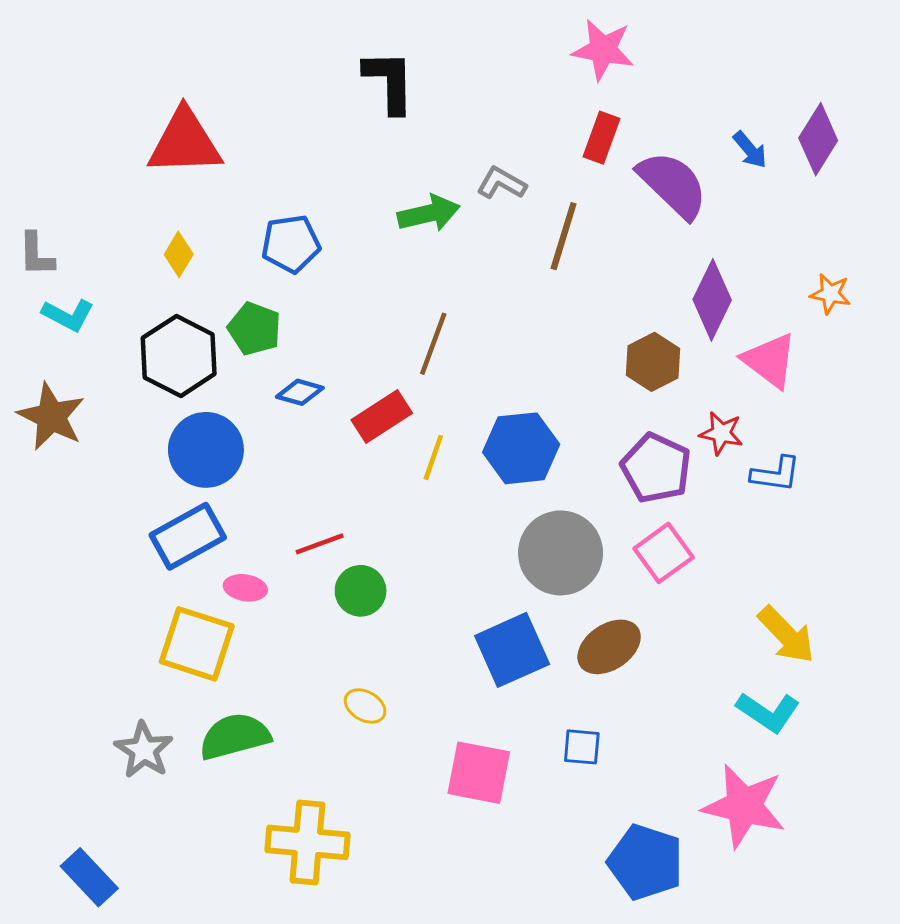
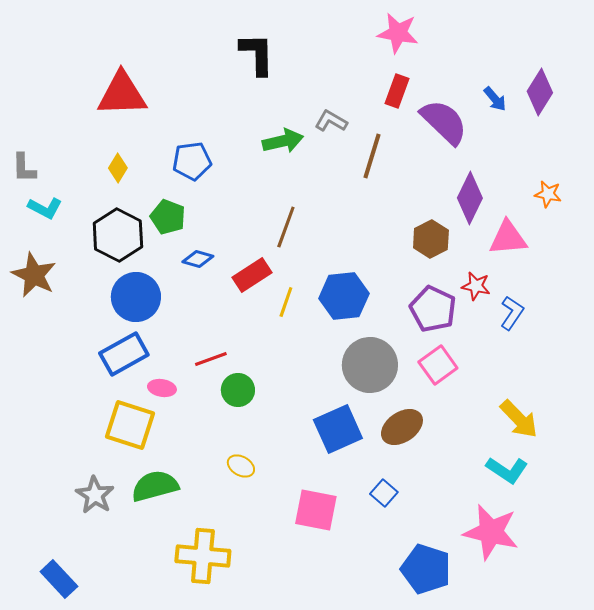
pink triangle: (770, 360) -> (508, 238), turned -42
blue L-shape: (776, 474) -> (512, 313), turned -64
blue square: (582, 747) -> (384, 493), turned 36

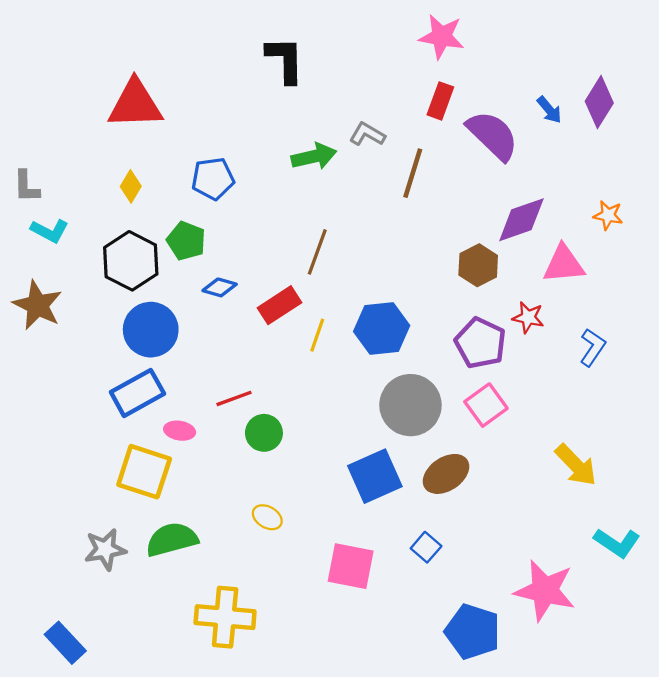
purple diamond: (470, 198) -> (521, 220), turned 45
blue L-shape: (512, 313) -> (593, 347), moved
cyan L-shape: (507, 470) -> (617, 543), moved
gray star: (95, 495) -> (105, 549), turned 30

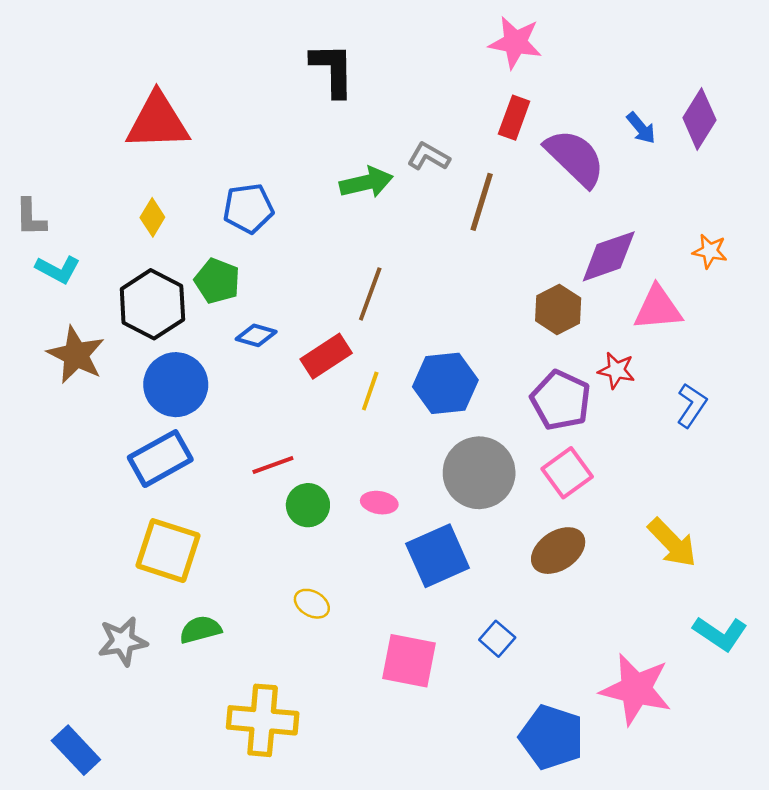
brown star: (37, 305) -> (76, 355), moved
pink ellipse: (180, 431) -> (379, 503), moved
brown ellipse: (446, 474) -> (558, 551), moved
green semicircle: (172, 539) -> (200, 630), size x0.7

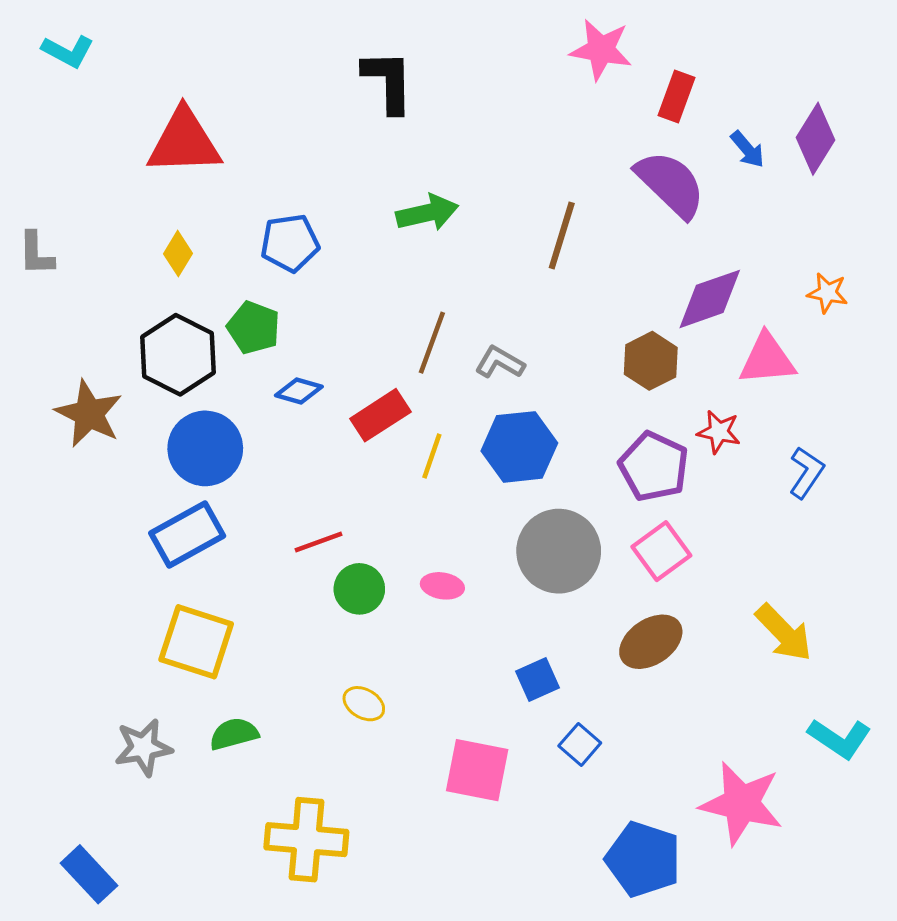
red rectangle: (514, 118) -> (676, 96), moved
gray L-shape: (429, 157) -> (500, 362), moved
cyan L-shape: (58, 269) -> (68, 51), moved
blue square: (438, 556) -> (538, 680), moved, size x0.6

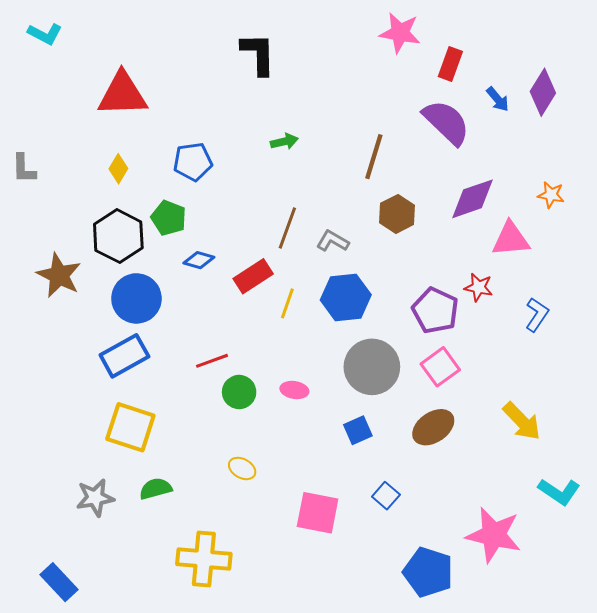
green arrow: (427, 213) -> (284, 141), size x0.7
brown hexagon: (651, 361) -> (397, 214), moved
blue square: (538, 680) -> (358, 430), moved

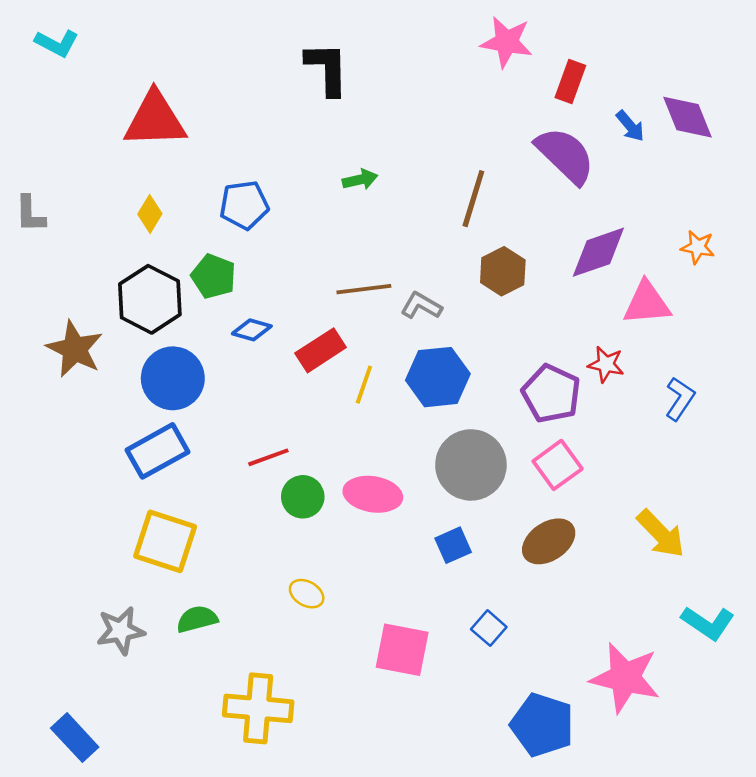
purple diamond: (543, 92) -> (688, 117), turned -54
brown line: (287, 228) -> (364, 289), turned 63
pink ellipse: (294, 390) -> (373, 494), size x1.6

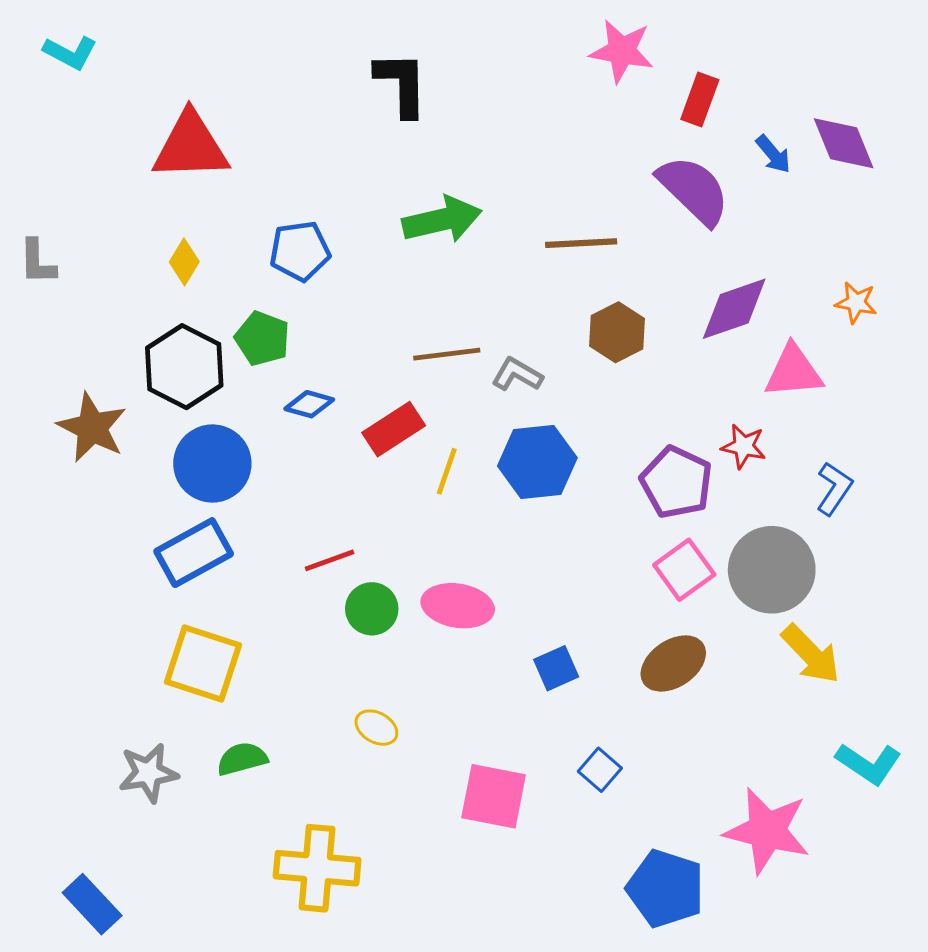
green arrow: (360, 180) -> (442, 220), size x1.8
brown line: (473, 199) -> (581, 243), turned 70
gray circle: (471, 465) -> (772, 570), moved

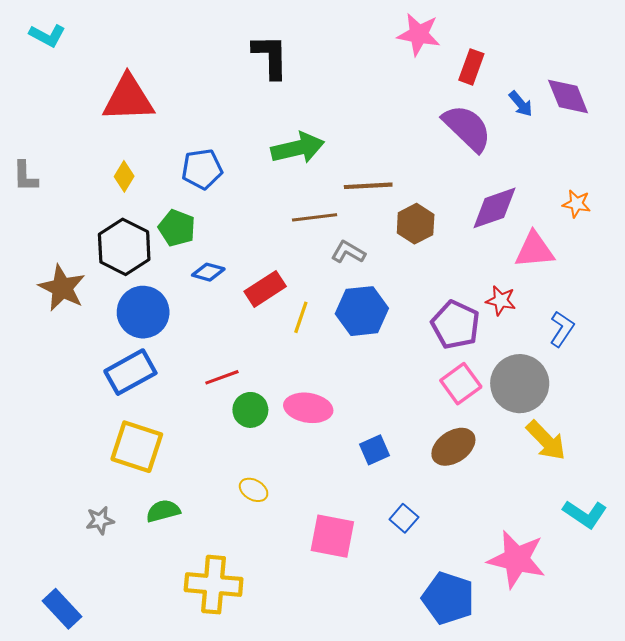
brown line: (581, 243) -> (368, 186), moved
brown line: (447, 354) -> (315, 217), moved
gray star: (148, 773) -> (100, 520), size x0.7

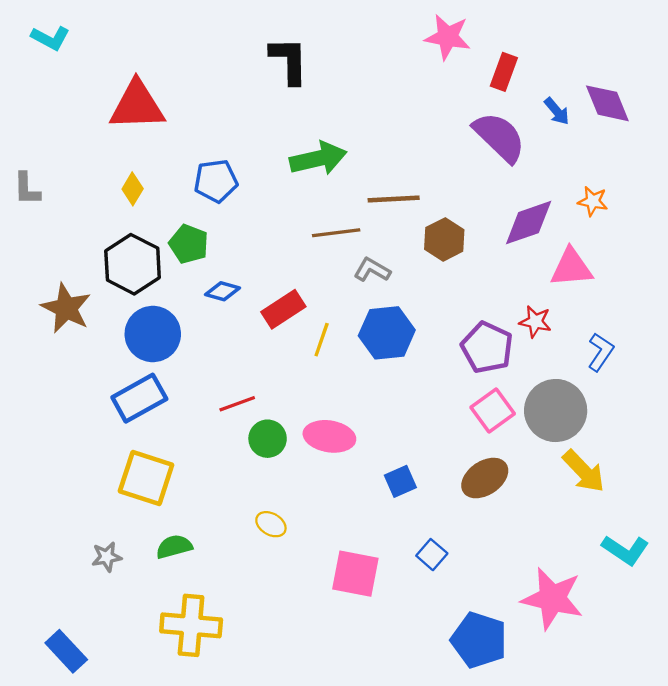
orange star: (576, 204) -> (593, 201), moved
yellow cross: (214, 585) -> (191, 625), moved

